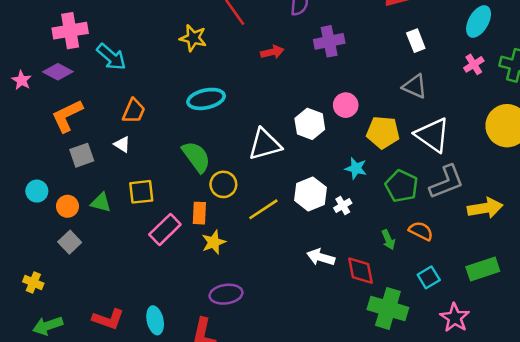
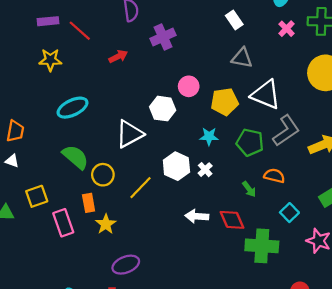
pink rectangle: (165, 229) -> (63, 223), turned -52

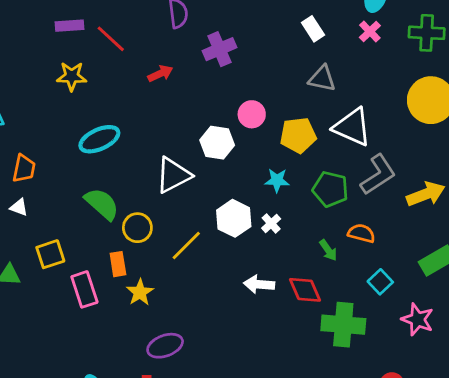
pink cross: (286, 29) -> (370, 32), moved

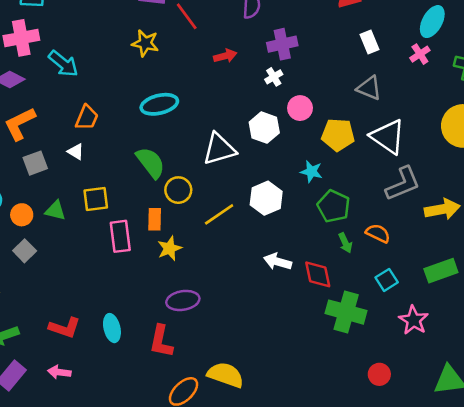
green pentagon: (330, 189) -> (334, 206), moved
white cross: (271, 223) -> (274, 77), moved

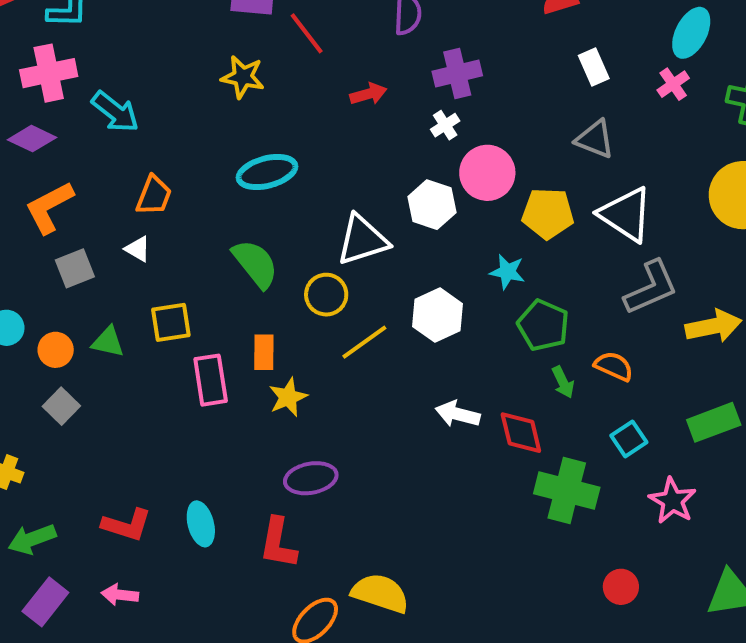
pink circle: (300, 108) -> (487, 173), size x1.4
yellow circle: (178, 190) -> (326, 295), moved

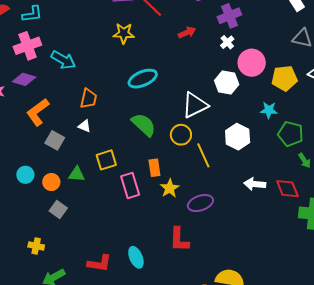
gray square: (75, 268) -> (55, 140), turned -30
yellow line: (364, 342) -> (203, 155), turned -70
purple ellipse: (311, 478) -> (200, 203), moved
red L-shape: (278, 543) -> (179, 240), moved

